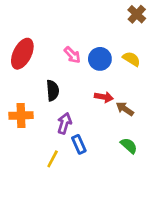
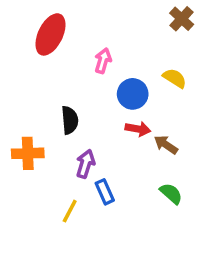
red ellipse: (22, 54) -> (50, 34), moved
pink arrow: (72, 55) -> (103, 61), moved, turned -120
blue circle: (100, 59) -> (133, 94), moved

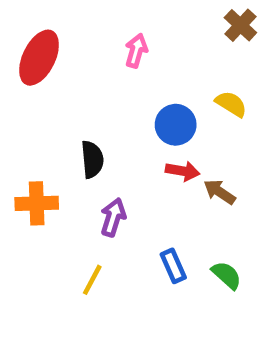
red ellipse: (50, 34) -> (39, 58), moved
pink arrow: (103, 61) -> (136, 51), moved
blue rectangle: (105, 192) -> (173, 266), moved
green semicircle: (171, 194) -> (227, 275), moved

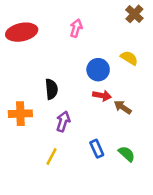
red ellipse: (39, 58) -> (22, 32), turned 52

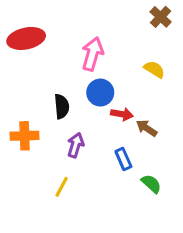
pink arrow: (76, 28) -> (93, 54), moved, size x1.5
blue circle: (98, 70) -> (100, 93), moved
blue rectangle: (97, 149) -> (123, 159), moved

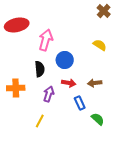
pink arrow: (93, 54) -> (46, 40), moved
red arrow: (122, 114) -> (69, 83), moved
brown arrow: (147, 128) -> (95, 83), turned -40

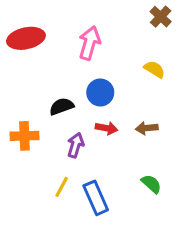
pink arrow: (46, 40) -> (89, 43), moved
black semicircle: (40, 69) -> (62, 106), turned -105
blue rectangle: (80, 103) -> (96, 198), moved, size x1.5

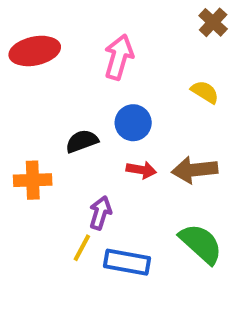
brown arrow: (147, 128) -> (195, 170), size x1.5
purple arrow: (76, 145) -> (100, 213), moved
green semicircle: (151, 184) -> (201, 244), size x1.6
blue rectangle: (96, 198) -> (127, 262), turned -56

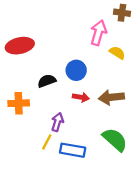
brown cross: (213, 22) -> (122, 13), turned -35
red ellipse: (35, 51) -> (20, 46), moved
pink arrow: (119, 57) -> (98, 33), moved

